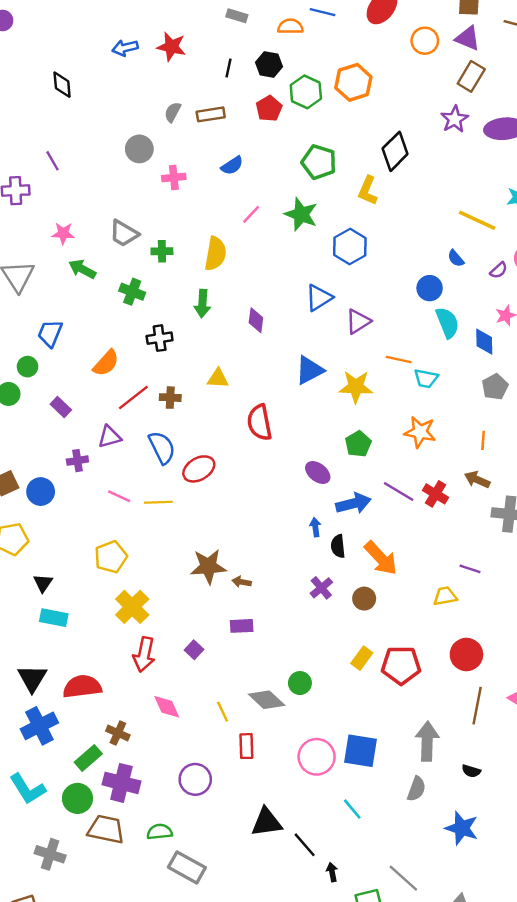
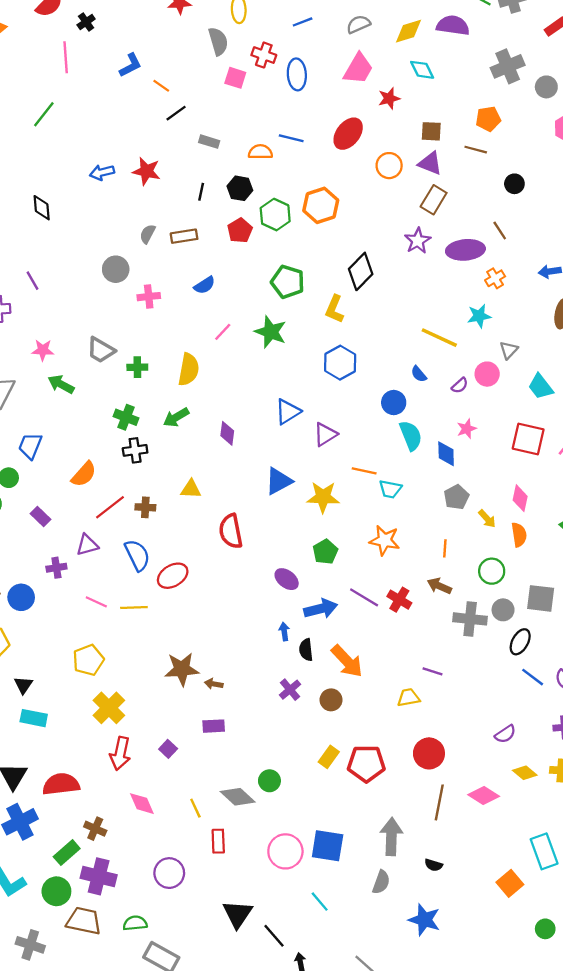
blue hexagon: (350, 246) -> (340, 363), moved
green cross: (132, 292) -> (126, 417), moved
green arrow: (202, 304) -> (176, 417), turned 55
black triangle: (267, 822) -> (238, 914), turned -48

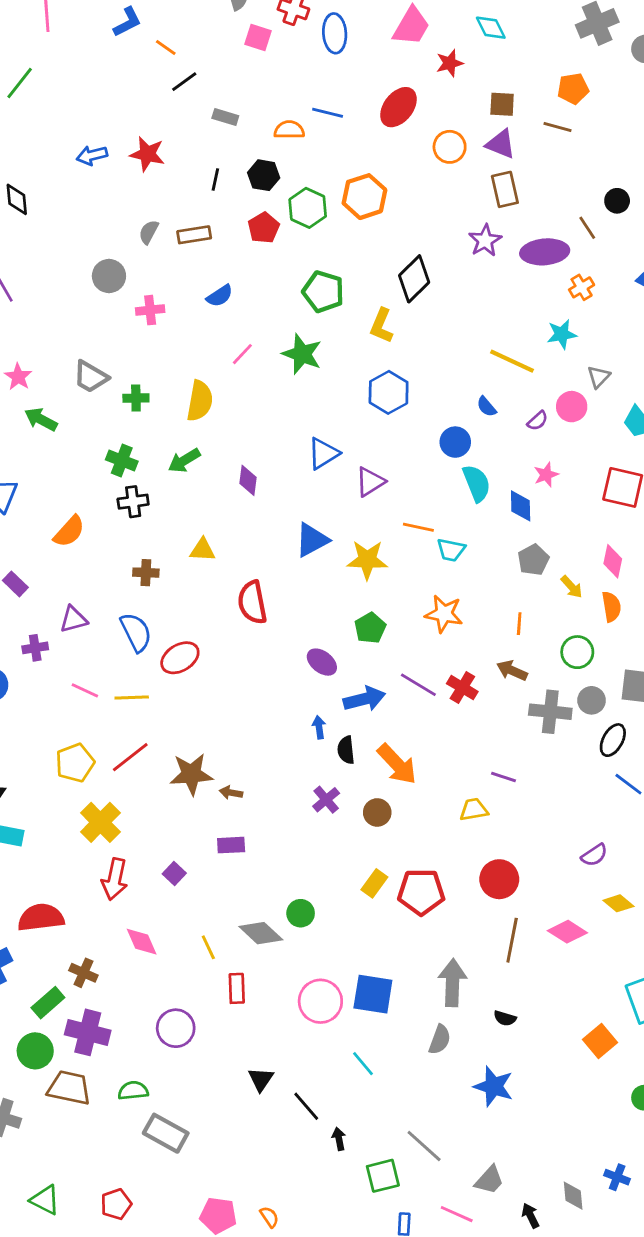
black circle: (514, 184) -> (617, 201), moved
brown rectangle: (434, 200) -> (505, 189), turned -44
pink star: (43, 350) -> (18, 377), turned 30
red line: (110, 507) -> (130, 757), moved
black triangle: (238, 914) -> (261, 1079), size x0.7

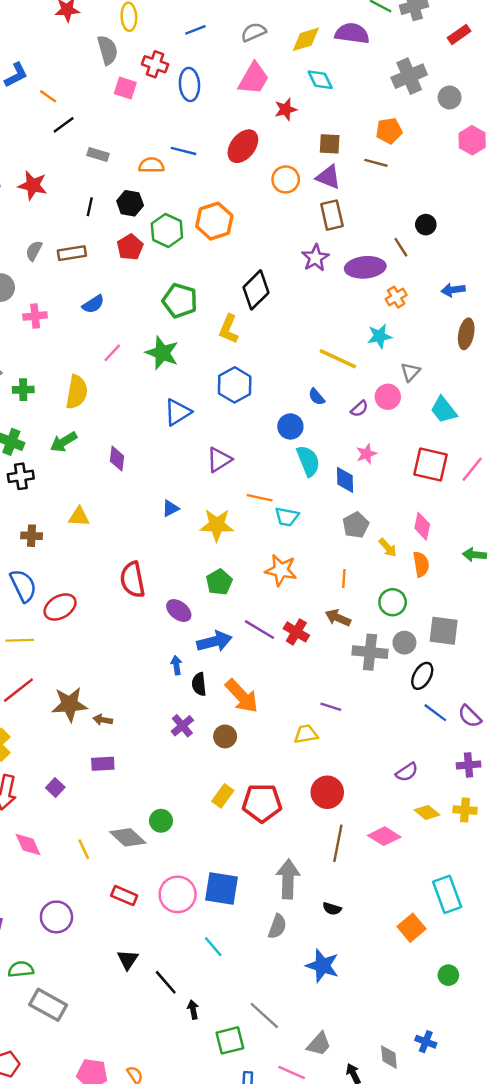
blue triangle: (323, 453) -> (178, 412), moved
blue triangle: (312, 540) -> (170, 508), size x0.6
red semicircle: (252, 602) -> (132, 580), moved
red rectangle: (237, 988) -> (124, 896), moved, turned -65

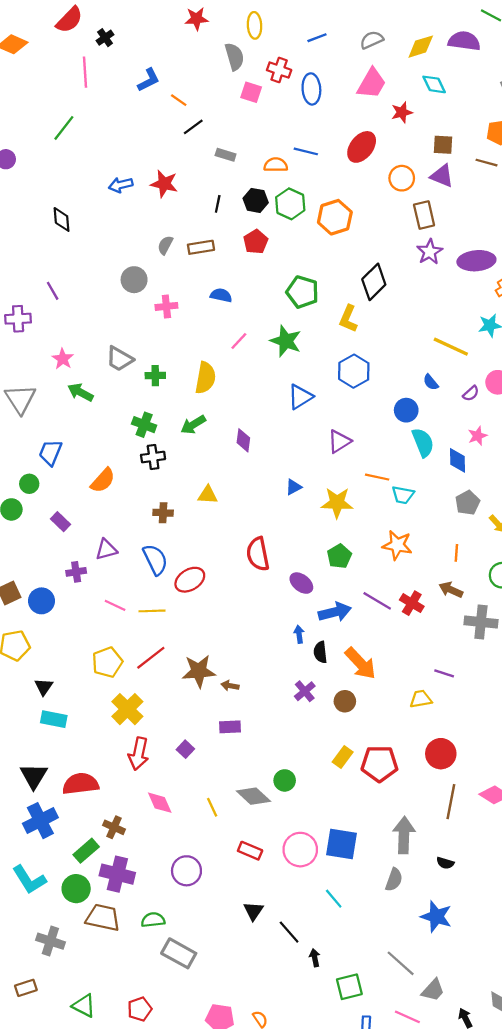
brown rectangle: (332, 215) -> (424, 215), moved
green hexagon: (167, 231) -> (290, 204), moved
blue semicircle: (93, 304) -> (221, 295), turned -135
gray line: (264, 1016) -> (401, 963), moved

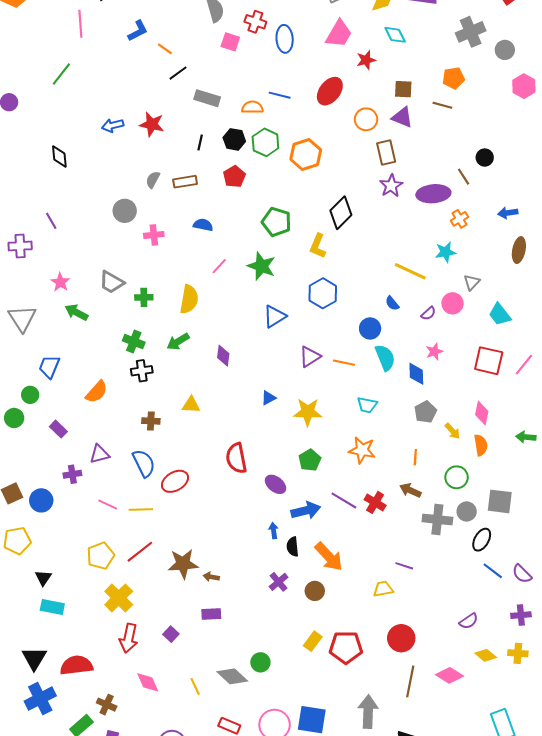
gray rectangle: (226, 155) -> (207, 98), size x1.4
orange line: (377, 477) -> (344, 363), moved

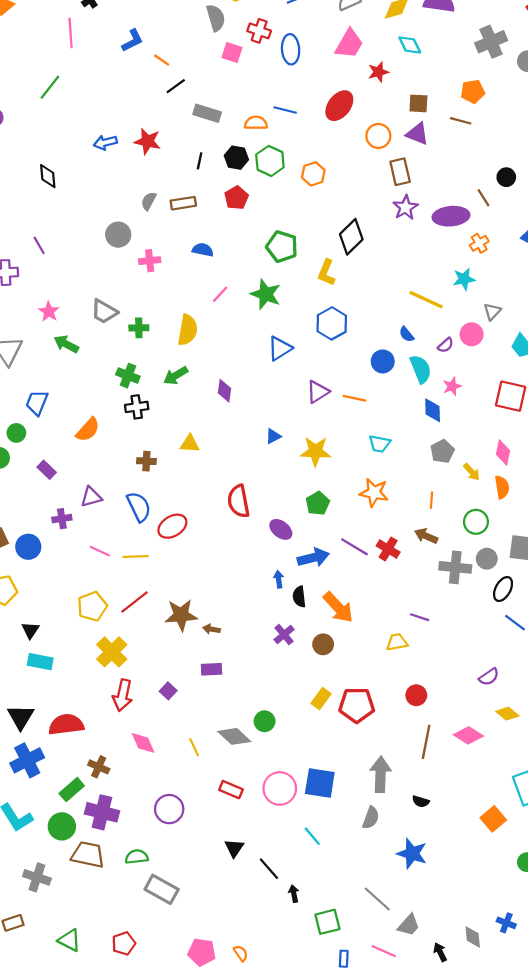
orange hexagon: (306, 155) -> (313, 174), size x0.7
cyan semicircle: (385, 358) -> (421, 369), moved
red circle: (401, 638) -> (416, 695), size x0.7

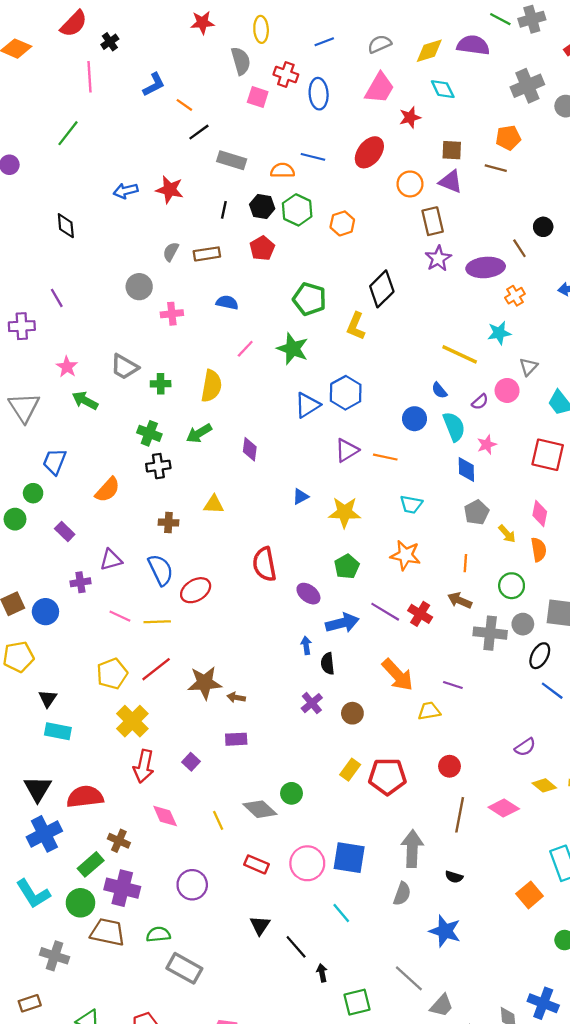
blue hexagon: (332, 323) -> (346, 393), moved
orange arrow: (338, 607) -> (398, 675), moved
blue cross: (506, 923) -> (543, 1003), size x1.5

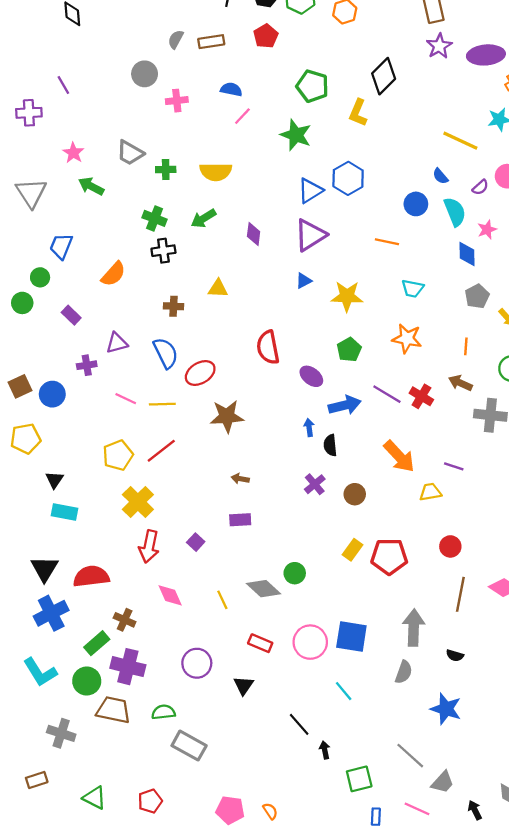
pink line: (245, 349) -> (242, 116), moved
yellow semicircle: (211, 386) -> (216, 172), turned 80
purple triangle: (347, 450) -> (310, 235), moved, size x1.4
brown star: (205, 683) -> (227, 416), moved
black triangle: (260, 925) -> (244, 685), moved

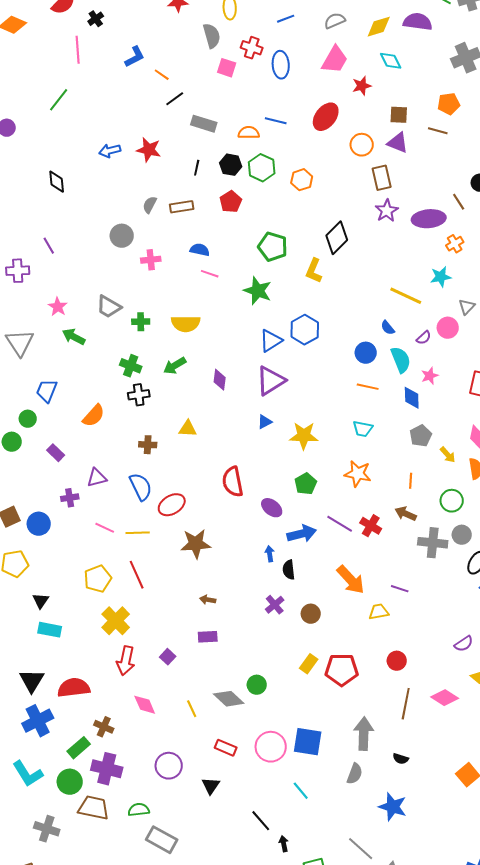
pink line: (242, 116) -> (210, 274), turned 66
orange line: (387, 242) -> (368, 387), moved
red line: (161, 451) -> (137, 575), turned -76

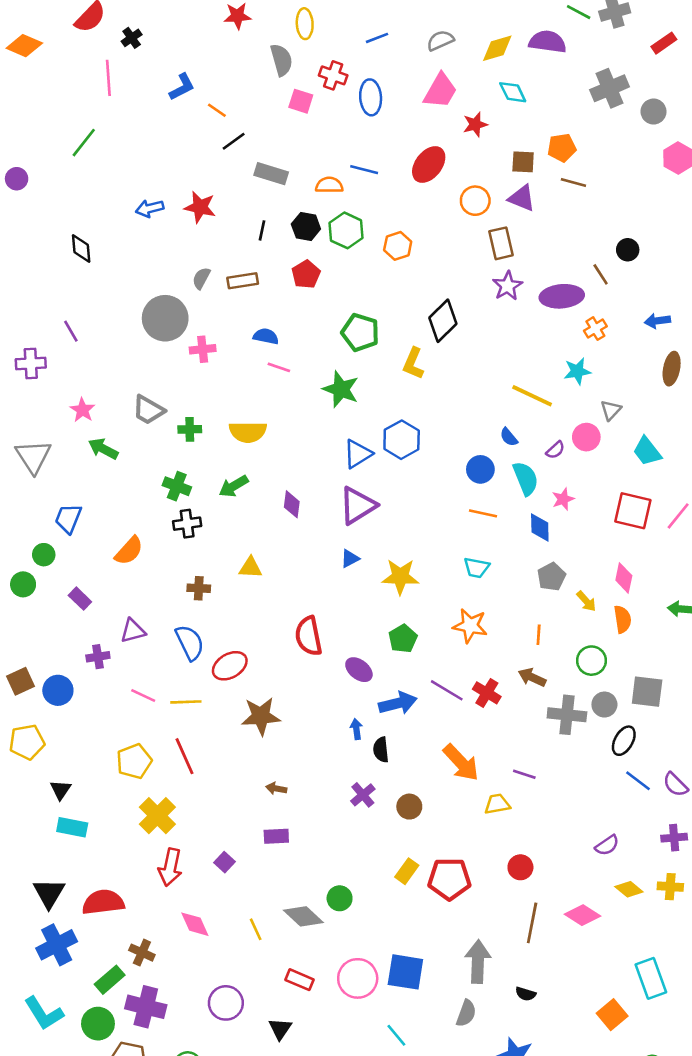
orange pentagon: (449, 104) -> (562, 148), moved
gray circle: (122, 236) -> (165, 318), size x1.5

